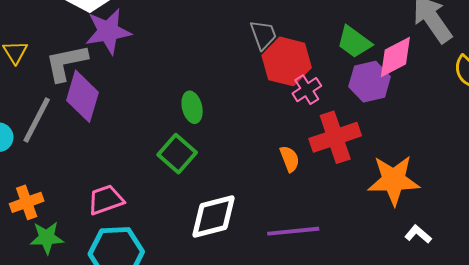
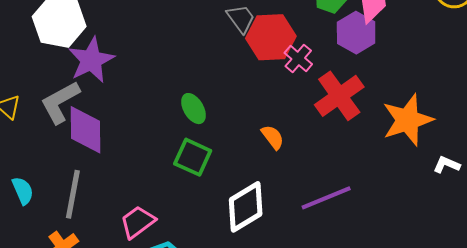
gray line: (37, 120) -> (73, 194), moved
orange semicircle: (290, 159) -> (273, 137), moved

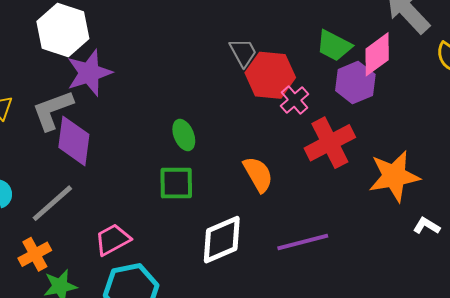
orange semicircle: (273, 137) -> (258, 174), size x1.4
green square: (193, 157) -> (176, 183), turned -33
gray line: (73, 194) -> (52, 203), turned 30

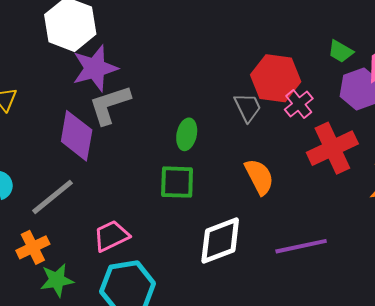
green trapezoid: (334, 46) -> (341, 51), size x0.7
gray trapezoid: (243, 52) -> (248, 107), moved
gray L-shape: (53, 110) -> (110, 105), moved
green ellipse: (184, 135) -> (187, 134), turned 32

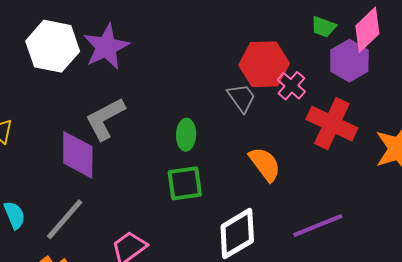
purple star: (95, 68) -> (106, 47), moved
red cross: (332, 148) -> (332, 124), turned -30

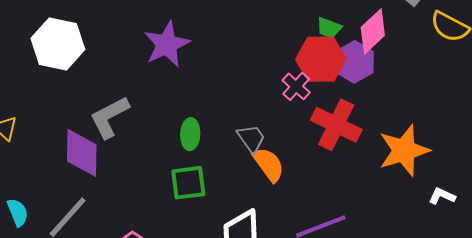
purple star: (106, 47) -> (167, 44), moved
red hexagon: (264, 64) -> (321, 59), moved
gray trapezoid: (242, 98) -> (251, 138), moved

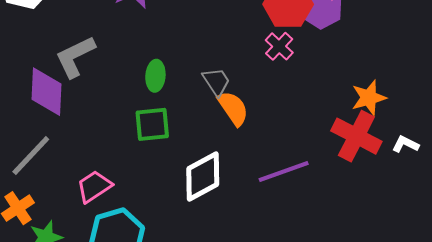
pink cross: (296, 86) -> (279, 46), moved
red cross: (336, 125) -> (356, 136), moved
orange star: (404, 150) -> (369, 98), size x0.7

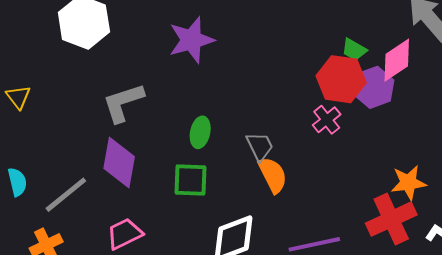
purple diamond: (47, 92) -> (119, 162), moved
red cross: (356, 136) -> (391, 219), turned 30

